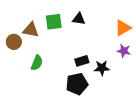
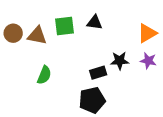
brown circle: (14, 42) -> (13, 33), moved
black star: (102, 68) -> (120, 61), moved

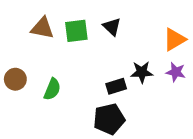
black triangle: (94, 22) -> (112, 27), turned 35
brown circle: (13, 33) -> (15, 79), moved
brown triangle: (37, 36) -> (42, 28), moved

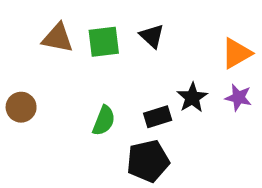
black star: (142, 72) -> (192, 98), turned -30
green semicircle: (52, 89) -> (104, 121), moved

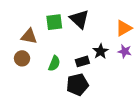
black triangle: (152, 36) -> (79, 19), size x1.5
brown triangle: (58, 38) -> (29, 36), moved
brown circle: (21, 107) -> (22, 58), moved

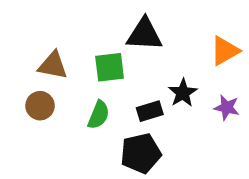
black triangle: (79, 19) -> (144, 34), turned -40
green square: (54, 22) -> (110, 67), moved
purple star: (125, 51) -> (227, 108), moved

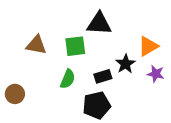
orange triangle: (225, 51) -> (148, 46), moved
brown circle: (40, 106) -> (15, 94), moved

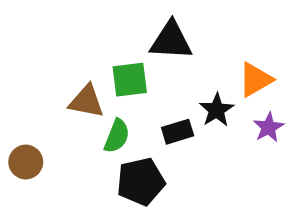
brown triangle: (36, 45) -> (86, 101), moved
purple star: (156, 74) -> (269, 127), turned 30
black pentagon: (97, 105) -> (141, 182), moved

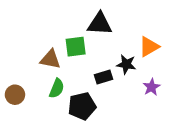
black star: (217, 110) -> (126, 64), turned -30
purple star: (269, 127) -> (152, 87), moved
green semicircle: (117, 136) -> (57, 88), moved

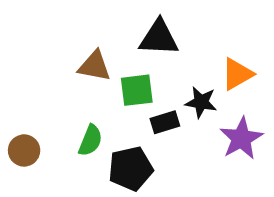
green square: (76, 47) -> (137, 90), moved
brown triangle: (50, 59) -> (94, 66), moved
purple star: (152, 87) -> (241, 138), size x1.5

